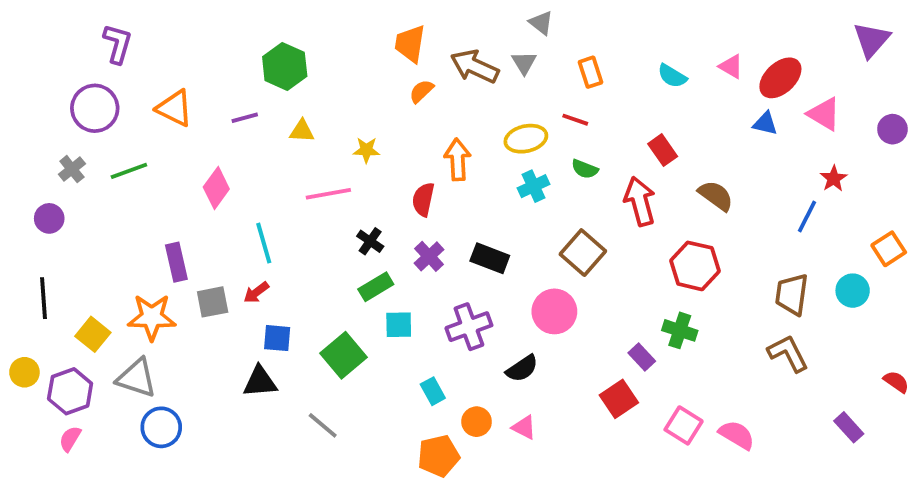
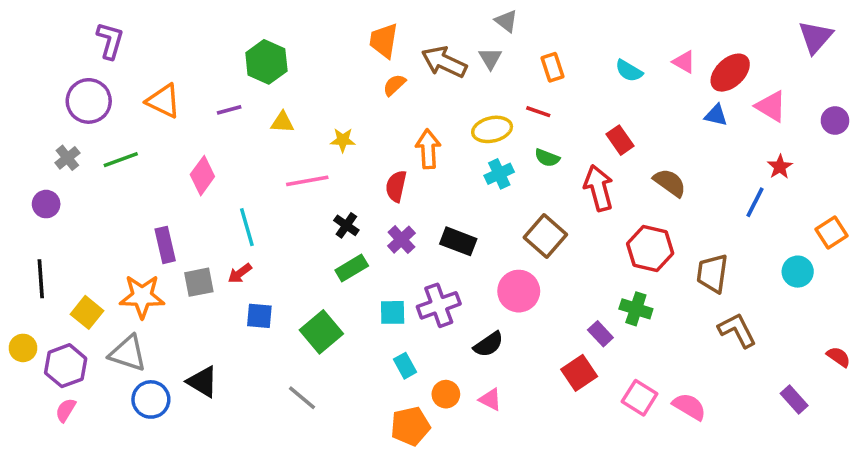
brown trapezoid: (792, 294) -> (712, 273), moved
cyan square: (399, 325) -> (393, 312), moved
black triangle: (260, 382) -> (202, 382), moved, turned 36

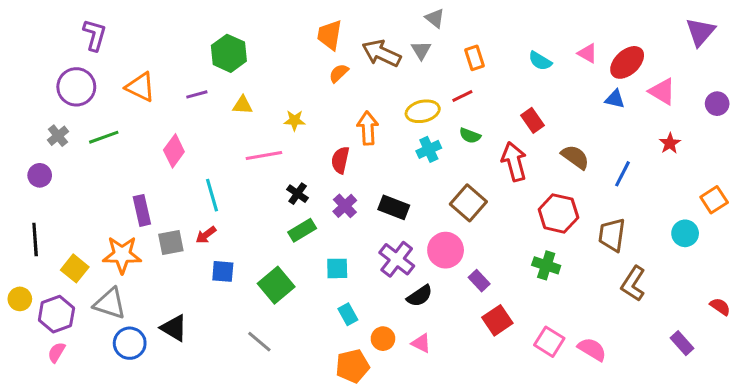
red line: (538, 112) -> (462, 96), turned -45
blue line: (755, 202) -> (623, 174), moved
purple cross: (439, 305) -> (397, 259), moved, turned -32
brown L-shape: (737, 330) -> (633, 284), turned -120
purple rectangle: (600, 334) -> (479, 281), moved

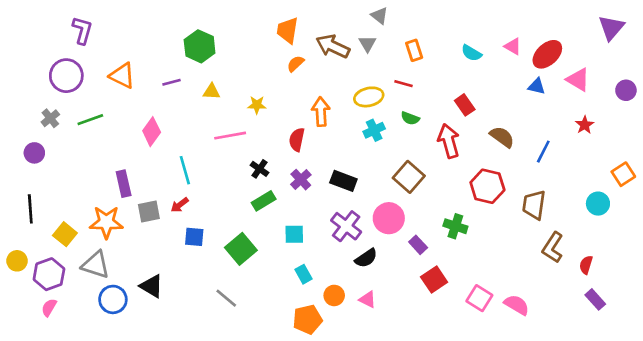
red line: (462, 96) -> (403, 84), turned 42
green cross: (546, 265) -> (455, 226), moved
red semicircle: (720, 307) -> (586, 265), moved, turned -108

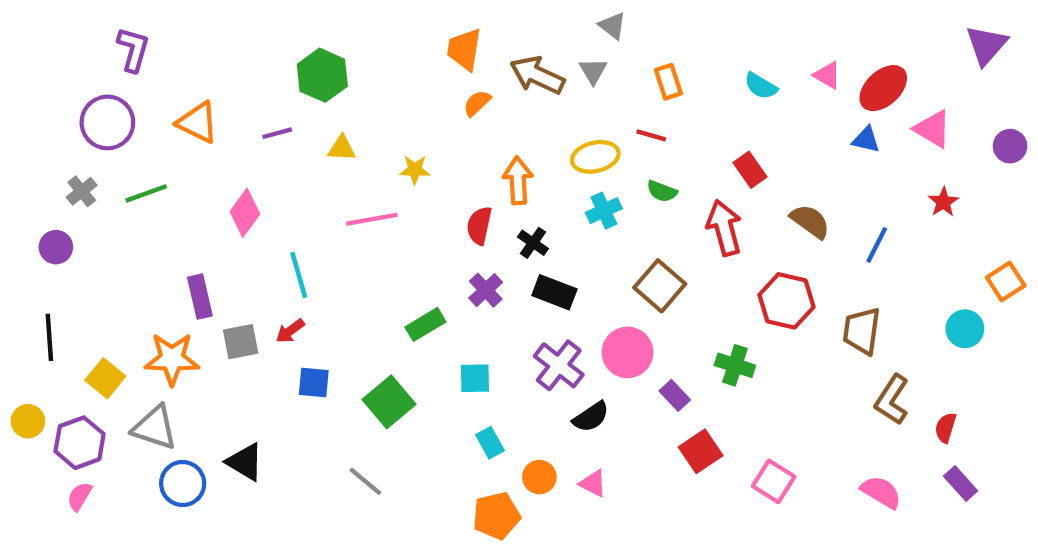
black cross: (260, 169) -> (533, 243), moved
pink semicircle: (517, 305) -> (881, 492), moved

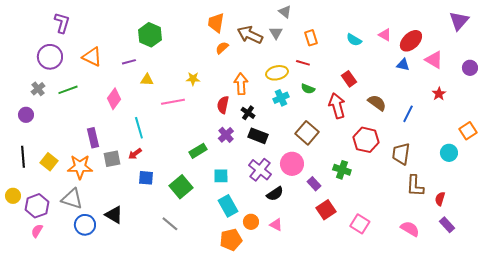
yellow triangle: (342, 148) -> (147, 80), moved
yellow square: (105, 378) -> (49, 162), moved
brown L-shape: (892, 400) -> (415, 186), turned -30
cyan rectangle: (490, 443) -> (228, 206), size x1.5

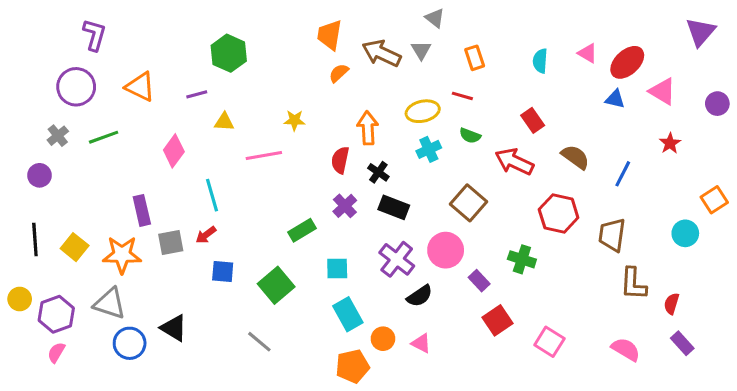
cyan semicircle: (354, 40) -> (540, 61), turned 63
red arrow: (337, 106) -> (514, 162), turned -50

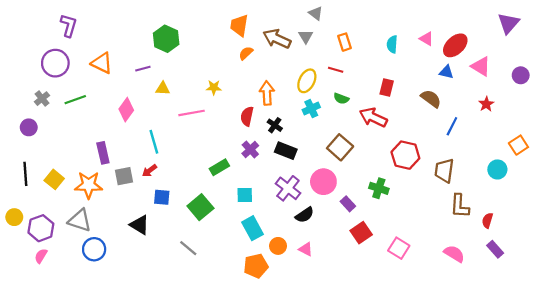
yellow ellipse: (423, 111) -> (307, 81), turned -50
red rectangle: (533, 120) -> (387, 87), turned 49
brown semicircle: (575, 157) -> (431, 99), moved
black triangle: (174, 328) -> (140, 225), moved

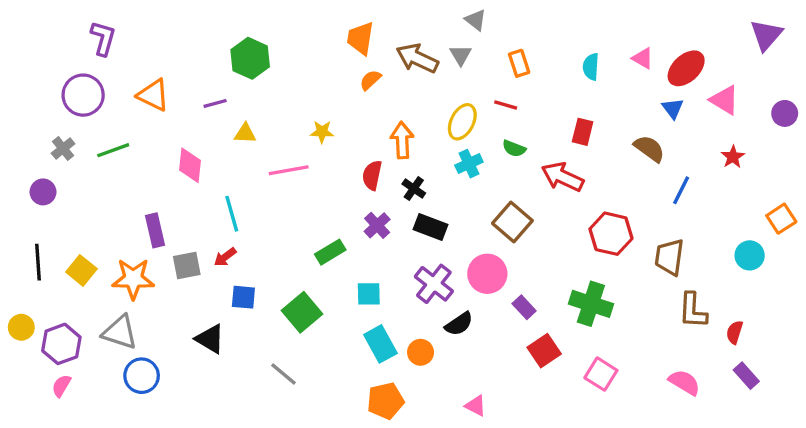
blue triangle: (446, 72) -> (673, 108), turned 40
pink diamond: (126, 110) -> (190, 165), turned -30
green cross: (379, 188) -> (591, 304), moved, size x1.4
orange circle: (278, 246) -> (421, 352), moved
pink triangle: (306, 249) -> (476, 406), moved

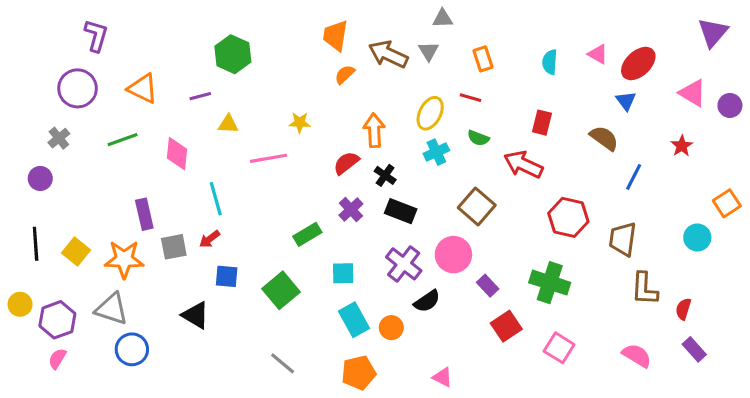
gray triangle: (476, 20) -> (443, 18), turned -40
pink triangle: (725, 100) -> (693, 93), moved
green line: (113, 150) -> (123, 140), moved
red semicircle: (372, 175) -> (346, 163), turned 40
gray line: (284, 374) -> (283, 363), moved

